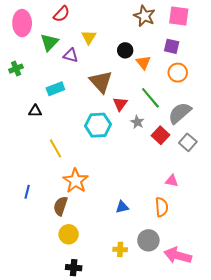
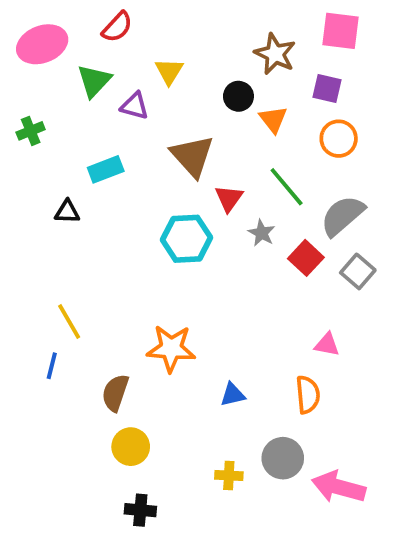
brown star: (144, 16) -> (275, 54), moved
pink ellipse: (22, 23) -> (42, 44), turned 70
yellow line: (55, 148) -> (69, 321), moved
orange star: (76, 181) -> (171, 348), moved, turned -30

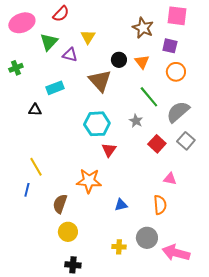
black circle: (238, 96) -> (119, 60), moved
red triangle: (229, 198) -> (109, 150), moved
red square: (306, 258) -> (157, 144), moved

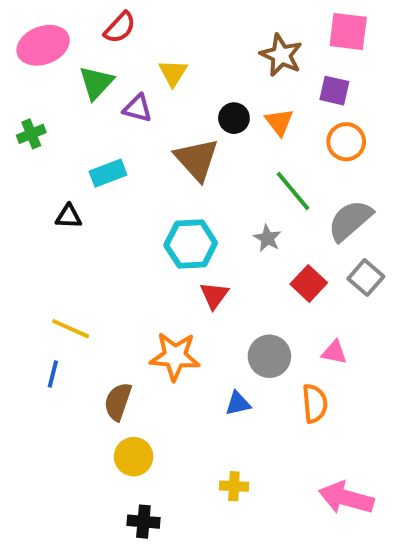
yellow line: (36, 167) -> (71, 329), turned -36
gray circle: (147, 238) -> (269, 356), moved

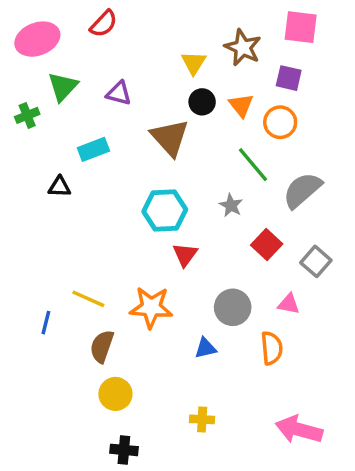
yellow triangle: (173, 73) -> (194, 63), moved
green triangle: (96, 83) -> (63, 87), moved
orange circle: (346, 142) -> (280, 122), moved
gray square: (366, 278) -> (316, 261), moved
yellow line: (71, 329) -> (88, 299), moved

